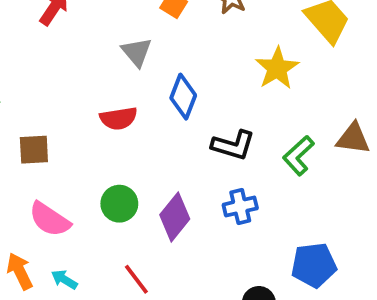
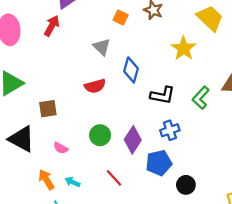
pink semicircle: (50, 219) -> (61, 148), size x0.6
blue pentagon: (314, 265) -> (159, 163), moved

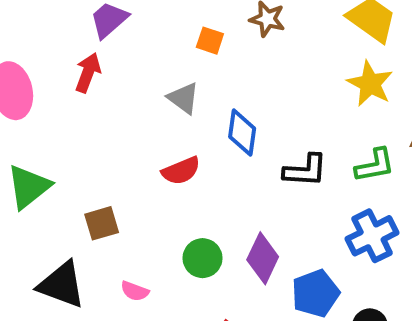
yellow star: (184, 48) -> (370, 84), moved
green L-shape: (201, 98) -> (375, 165), turned -135
blue cross: (170, 130) -> (372, 236), moved, size x1.4

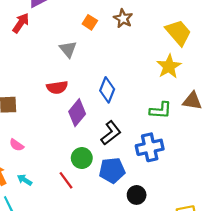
blue diamond: (242, 133) -> (107, 90), moved
black L-shape: (305, 170) -> (111, 133), moved, turned -55
green circle: (203, 258) -> (82, 158), moved
purple diamond: (263, 258) -> (77, 113), moved

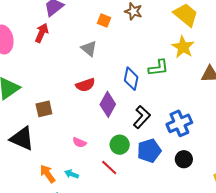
green L-shape: (161, 110) -> (158, 68), moved
pink semicircle: (17, 145) -> (79, 142), moved
black circle: (137, 195) -> (184, 159), moved

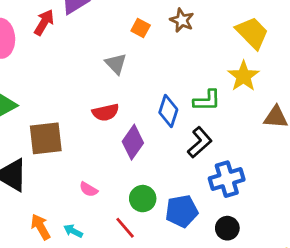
red arrow: (42, 33) -> (44, 22), moved
brown square: (44, 109) -> (46, 138), size x1.5
black L-shape: (142, 117) -> (200, 142), moved

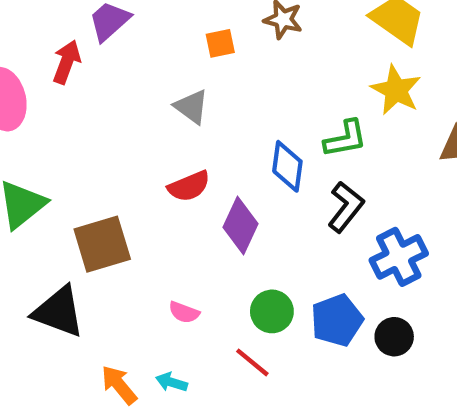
orange square: (141, 28) -> (220, 43), turned -30
black circle: (227, 228) -> (394, 337), moved

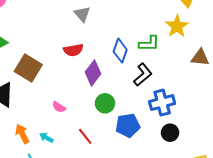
brown square: (102, 244) -> (28, 68), turned 36
green circle: (272, 311) -> (105, 103), moved
black circle: (394, 337) -> (170, 133), moved

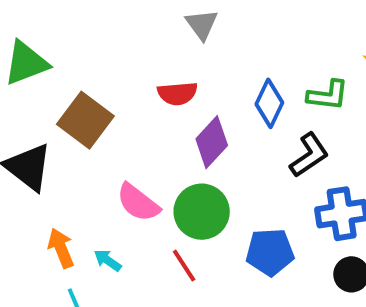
green circle: (105, 103) -> (202, 212), moved, size x1.4
pink semicircle: (59, 107) -> (138, 203), size x1.6

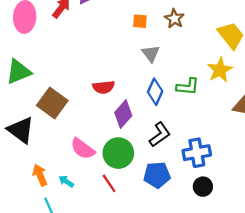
gray triangle: (202, 24) -> (151, 54), moved
black L-shape: (309, 155) -> (160, 134), moved

